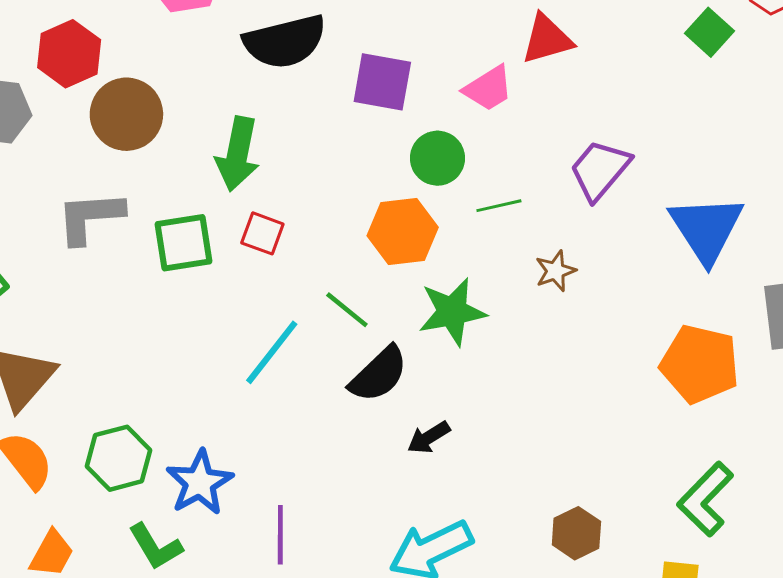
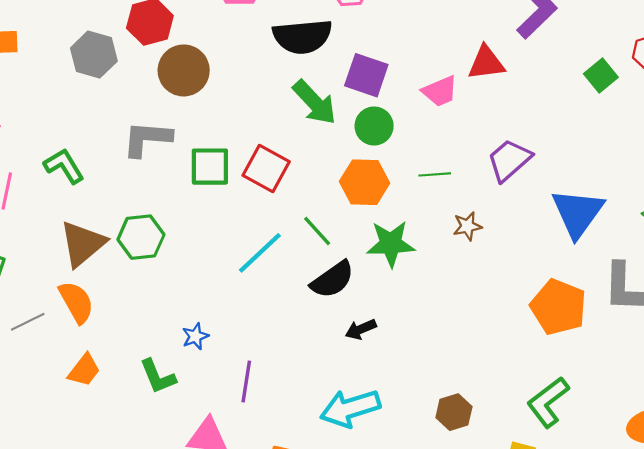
green arrow: (238, 154) -> (315, 102), moved, turned -63
green circle: (437, 158) -> (374, 126), moved
red square: (262, 233) -> (266, 169), size x1.5
green hexagon: (119, 458) -> (141, 237), moved
blue star: (200, 483) -> (195, 336), size x0.6

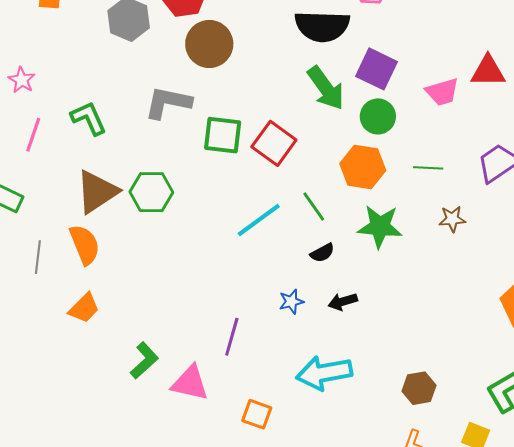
black semicircle: (332, 280) -> (322, 253), size x0.6
gray line: (28, 322) -> (38, 257), turned -64
blue star: (195, 336) -> (291, 302), moved
green L-shape: (158, 376) -> (144, 361), moved, turned -117

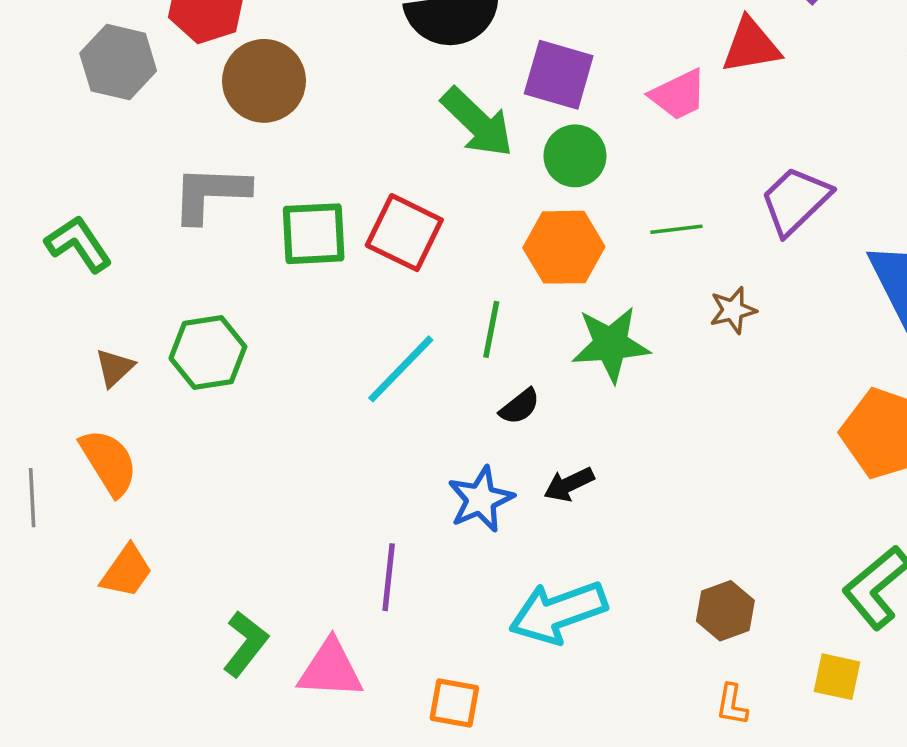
brown triangle: (97, 192) -> (114, 368), size x0.5
green line: (314, 207) -> (491, 329), turned 56
blue star: (291, 302) -> (481, 499), size x1.5

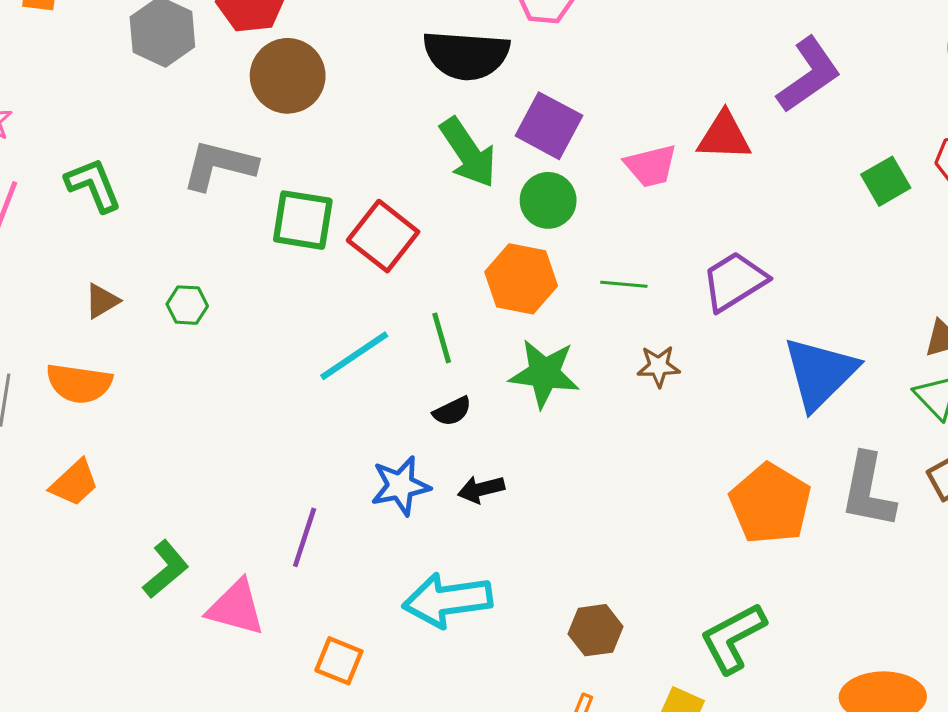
green line: (491, 329) -> (442, 338), turned -39
green hexagon: (208, 352) -> (187, 305), size x0.6
orange semicircle: (109, 462) -> (79, 383), turned 118

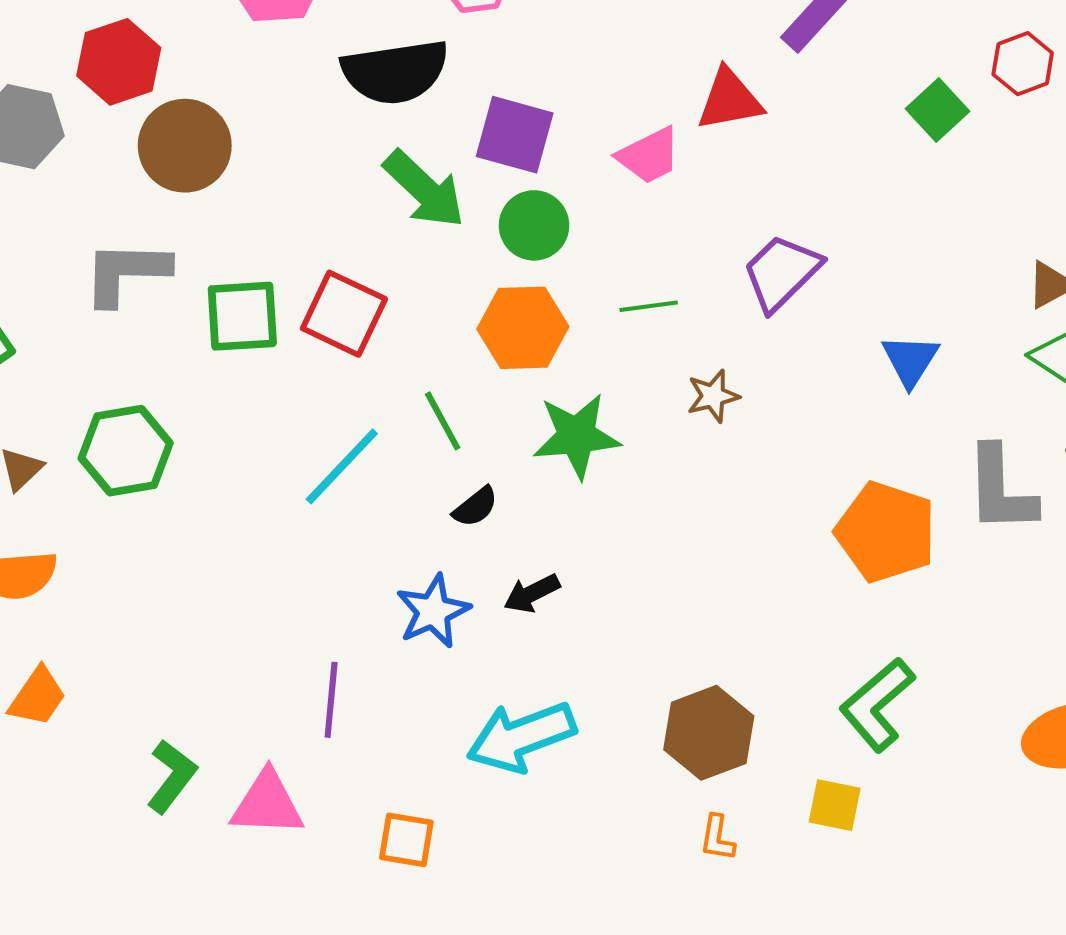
green hexagon: (187, 305) -> (126, 451), size x1.8
blue triangle: (820, 373) -> (910, 360), size x0.6
brown hexagon: (596, 630) -> (709, 733), size x1.4

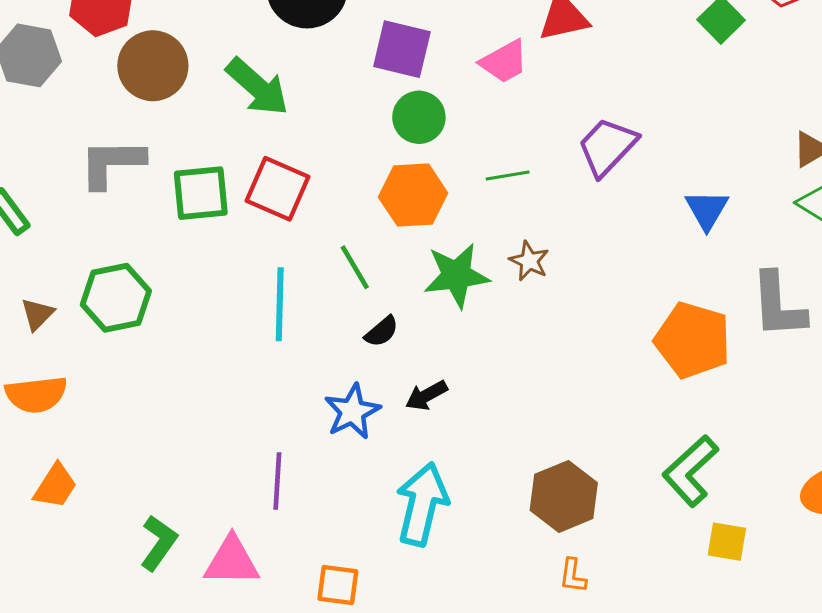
green arrow: (424, 189) -> (257, 87), moved
brown star: (713, 396) -> (529, 261), moved, turned -30
cyan line: (342, 466) -> (280, 304), turned -40
cyan arrow: (521, 737) -> (422, 504), turned 126
yellow square: (835, 805) -> (727, 542), moved

